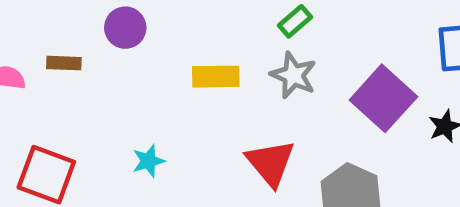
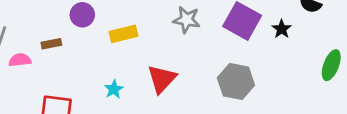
yellow rectangle: (216, 77) -> (124, 34), moved
red triangle: (270, 163) -> (162, 79), moved, turned 36

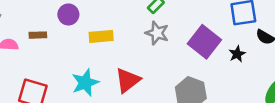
cyan star: (114, 89) -> (85, 83), size x1.6

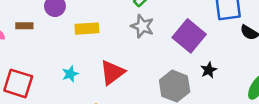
black star: (237, 54) -> (209, 70), moved
cyan star: (85, 83) -> (70, 74), size x0.6

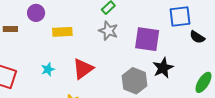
purple square: (189, 36) -> (147, 39), turned -32
black star: (209, 70) -> (163, 68), size x1.5

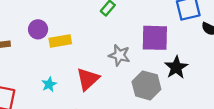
purple circle: (36, 13) -> (38, 29), moved
gray star: (108, 31) -> (119, 55), moved

